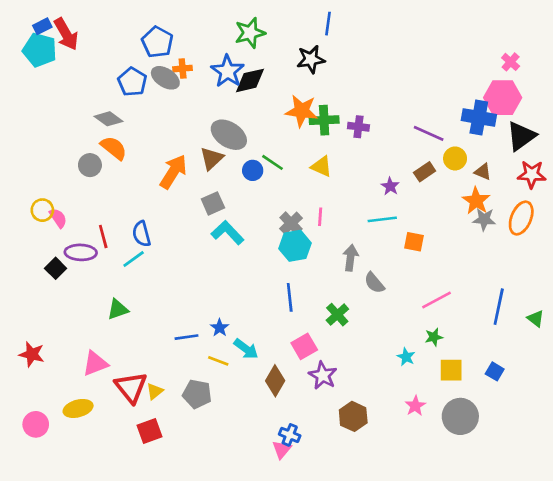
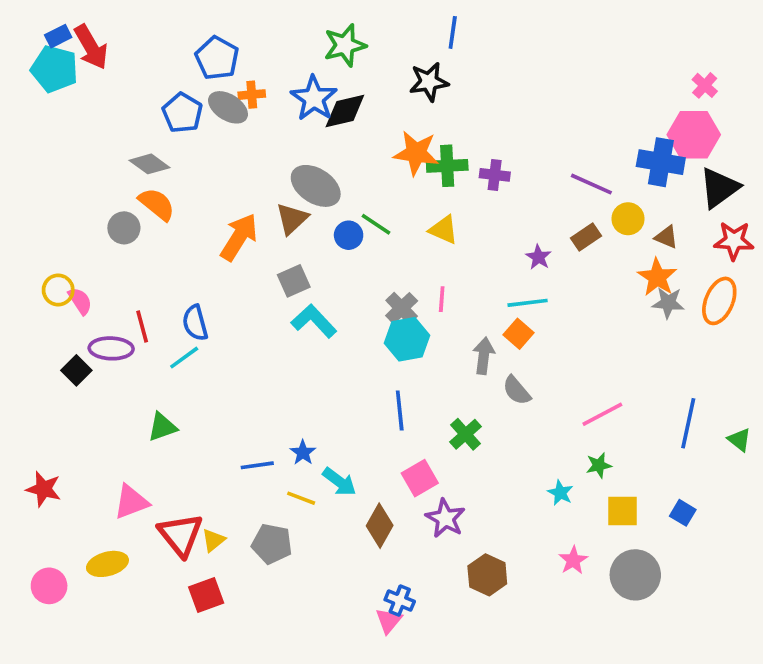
orange square: (414, 242) -> (518, 334), moved, turned 30

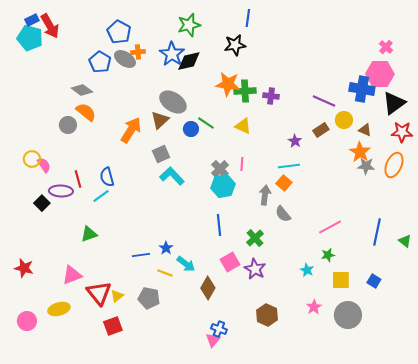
purple star: (445, 518) -> (255, 269), moved

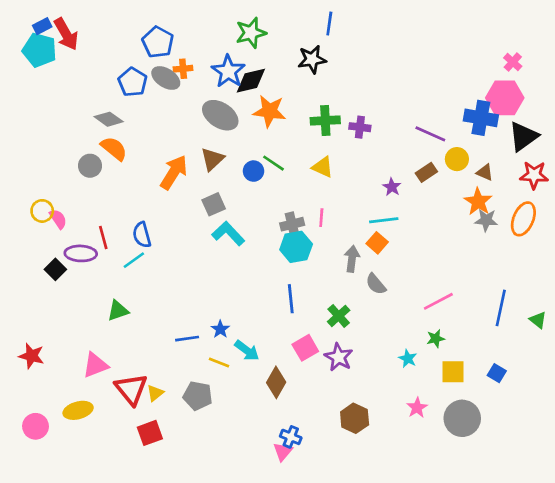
orange star: (228, 84) -> (269, 111), moved
gray ellipse: (173, 102) -> (220, 115), moved
gray cross: (220, 169) -> (292, 224), turned 30

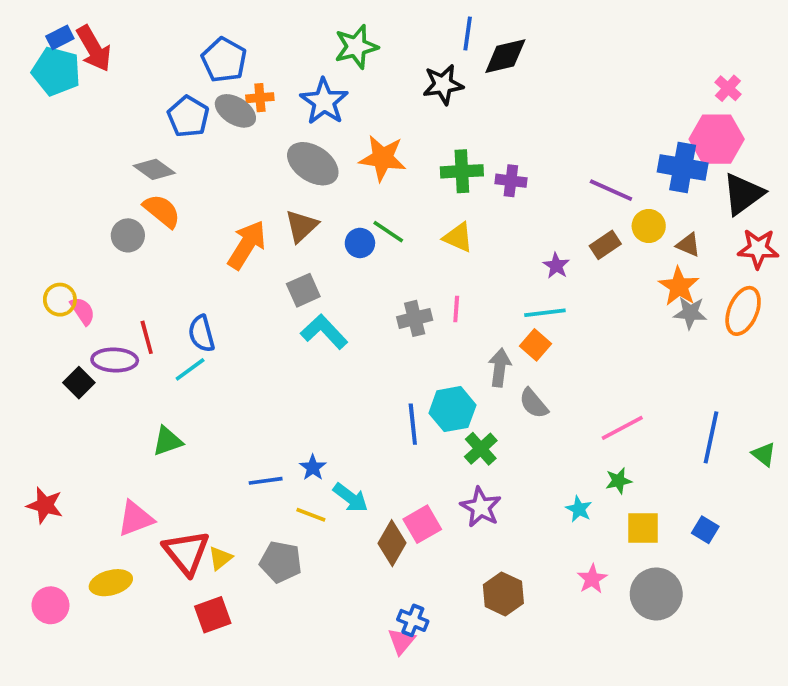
black diamond: (251, 81) -> (505, 56), moved
cyan hexagon: (296, 247) -> (452, 409), moved
pink square: (305, 348) -> (422, 524), moved

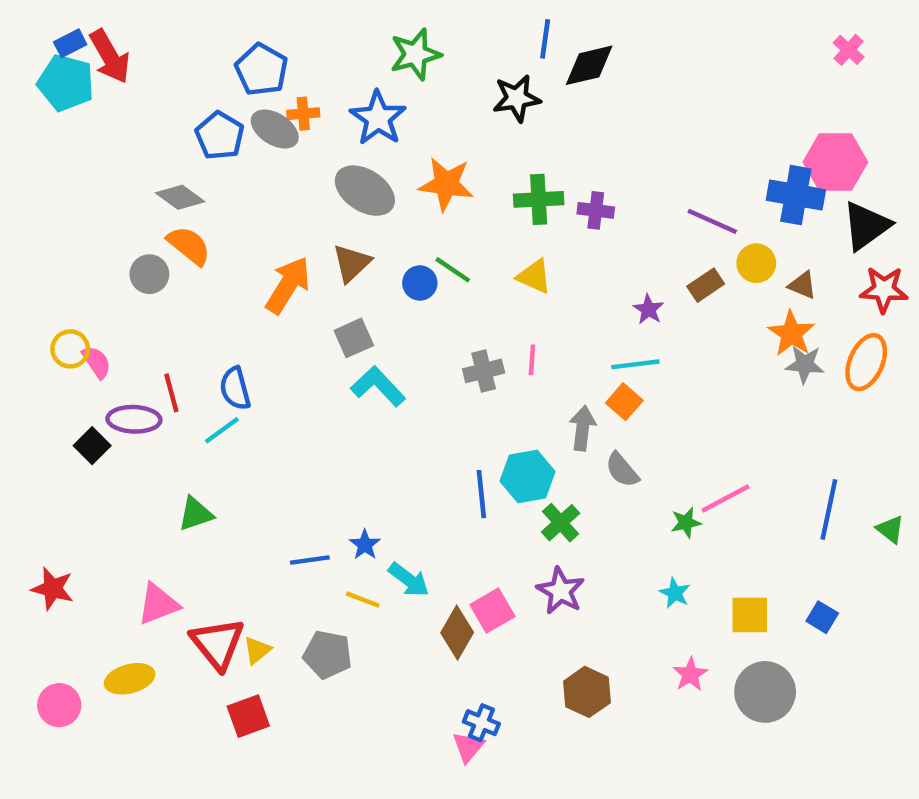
pink cross: (728, 88) -> (849, 50), moved
green star: (618, 481) -> (686, 523), moved

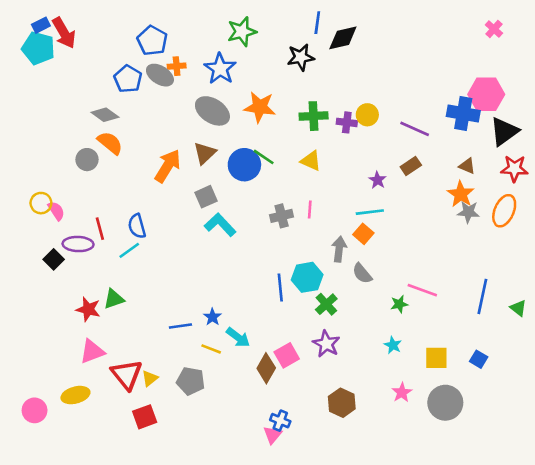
yellow circle: (756, 263) -> (367, 115), moved
blue circle: (420, 283) -> (244, 165), size x1.6
pink line: (725, 498) -> (422, 290), turned 48
red star: (53, 589) -> (88, 309), moved

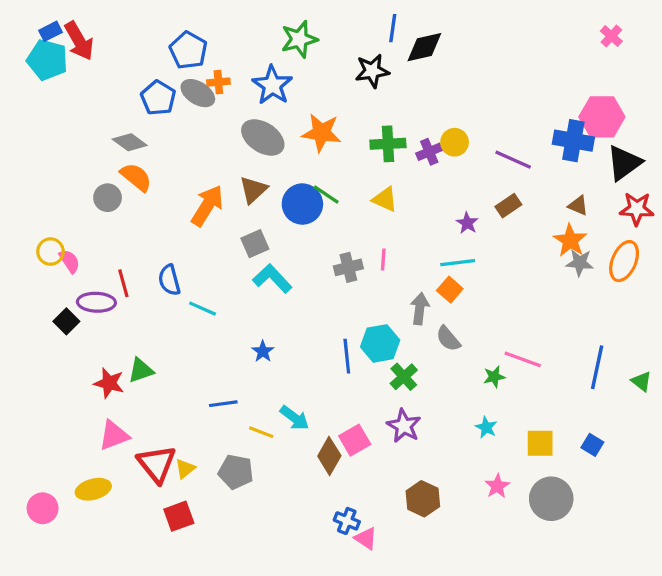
purple cross: (347, 122) -> (429, 152), turned -30
cyan line: (129, 250) -> (203, 309), moved, turned 60
blue star: (212, 317) -> (263, 351), moved
pink triangle: (273, 435) -> (366, 538), moved, turned -36

